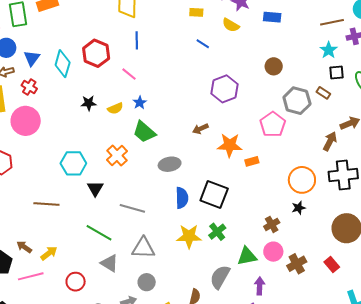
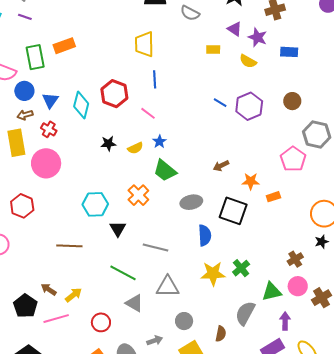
blue line: (203, 44) -> (220, 103), moved
purple hexagon: (224, 89) -> (249, 106), moved
orange star: (230, 145) -> (251, 181), size x0.7
black square: (214, 194) -> (233, 211), moved
gray circle: (147, 282) -> (184, 321), moved

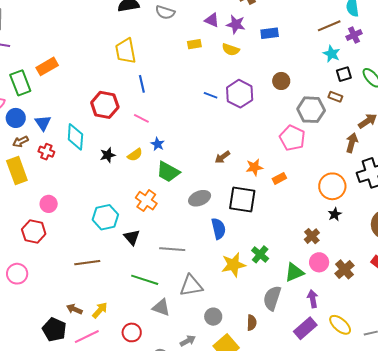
cyan diamond: (81, 105) -> (75, 137), moved
pink circle: (46, 163) -> (49, 204), moved, size x0.6

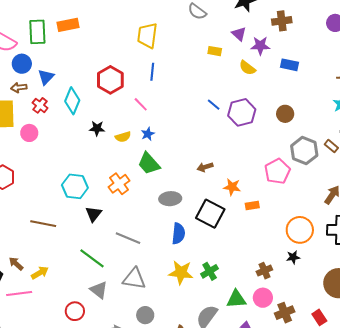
purple star: (236, 24) -> (260, 46), turned -30
pink circle: (49, 204) -> (29, 133), moved
red circle: (132, 332) -> (75, 311), moved

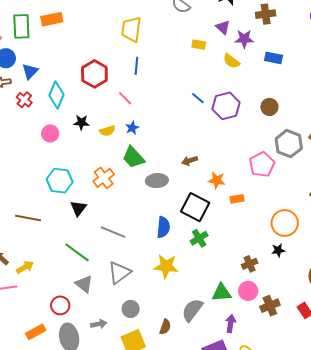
pink circle: (29, 133) -> (50, 133), moved
gray ellipse: (170, 199) -> (157, 181), moved
green cross: (210, 271) -> (199, 238), moved
gray triangle: (134, 279) -> (119, 273), turned -45

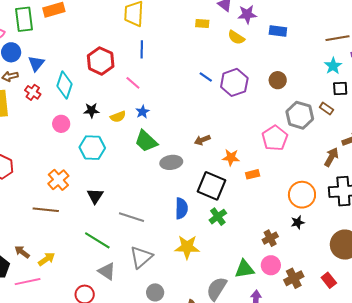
orange cross: (104, 178) -> (58, 180), moved
cyan hexagon: (60, 181) -> (92, 148), moved

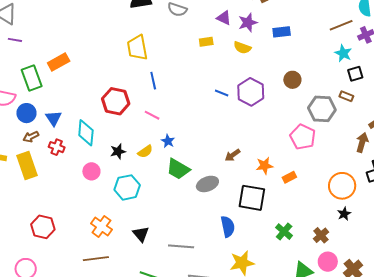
green cross: (218, 217) -> (284, 232), moved

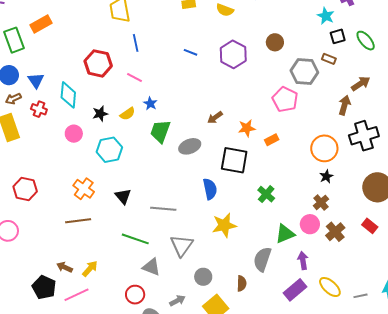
blue line: (222, 93) -> (190, 52), moved
green trapezoid: (178, 169) -> (160, 131), turned 80
brown cross: (321, 235) -> (321, 202), moved

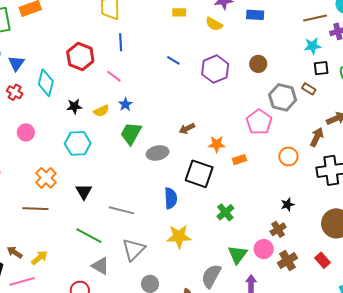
cyan star: (326, 16) -> (313, 46), turned 30
pink circle: (74, 134) -> (26, 132), moved
orange circle: (324, 148) -> (288, 157), moved, size x0.7
green triangle: (285, 234) -> (238, 255), turned -40

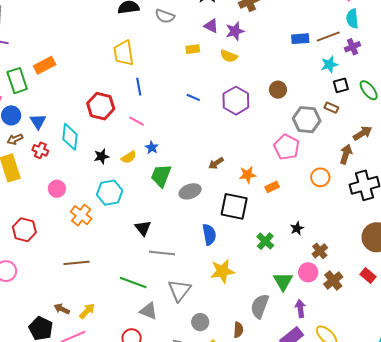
blue rectangle: (255, 15) -> (300, 39), moved
orange cross: (46, 178) -> (81, 215), moved
black triangle: (84, 192) -> (143, 228), moved
black star: (288, 204) -> (297, 228), moved

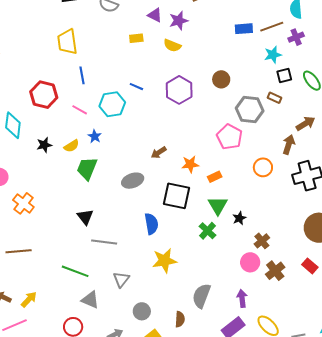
green trapezoid: (161, 176) -> (87, 168), moved
cyan hexagon: (110, 193) -> (112, 104), moved
green triangle: (283, 281) -> (218, 205), moved
gray triangle: (179, 290) -> (121, 279), size x0.7

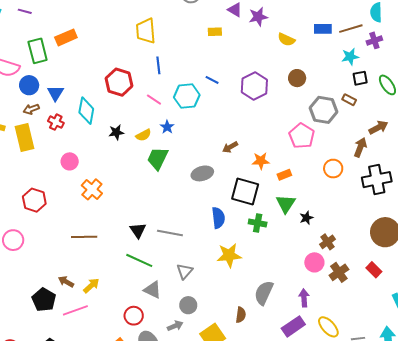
yellow semicircle: (172, 45) -> (286, 39), moved
black triangle: (85, 217) -> (138, 230), moved
green cross: (207, 231) -> (258, 223), moved, turned -36
gray circle: (142, 311) -> (188, 305), moved

